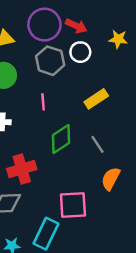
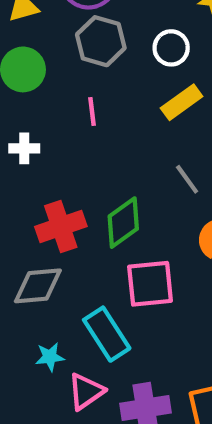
white circle: (80, 52) -> (171, 48), moved
green diamond: (61, 139) -> (123, 223), moved
cyan rectangle: (46, 234) -> (107, 334), turned -56

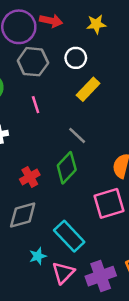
gray line: (187, 179) -> (77, 135), moved
red cross: (61, 227) -> (30, 177), size x0.7
pink square: (150, 284) -> (109, 203), moved

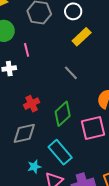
pink line: (36, 105) -> (27, 50), moved
green diamond: (67, 168) -> (63, 114), moved

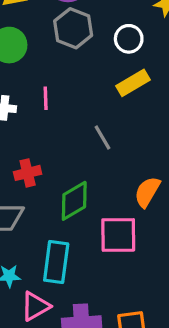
pink line: (27, 50) -> (46, 98), moved
cyan rectangle: (60, 152) -> (56, 262), turned 35

